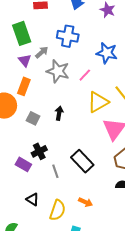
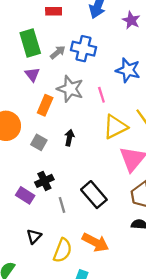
gray arrow: (42, 52) -> (58, 52), moved
pink line: (85, 75) -> (101, 95), turned -64
orange rectangle: (24, 86) -> (45, 105), moved
black triangle: (33, 199) -> (34, 236), turned 40
orange arrow: (86, 202) -> (95, 242), size x1.6

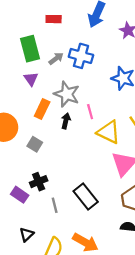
pink line: (101, 95) -> (90, 112), moved
yellow triangle: (115, 127) -> (109, 132), turned 50
black arrow: (69, 138) -> (66, 121), moved

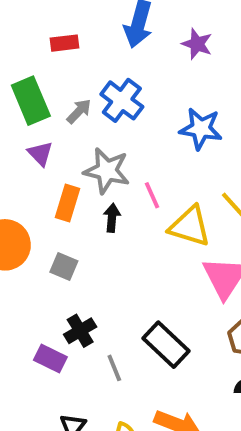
blue cross: (81, 56) -> (122, 100), turned 30

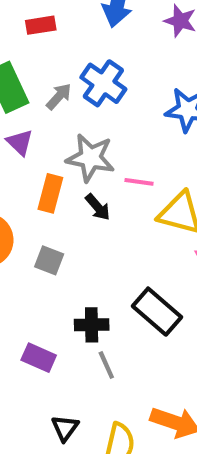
pink line: (152, 195) -> (139, 182), turned -56
black arrow: (112, 218) -> (98, 207), turned 136
black cross: (80, 331) -> (92, 325), moved, turned 32
black rectangle: (166, 345) -> (157, 312), moved

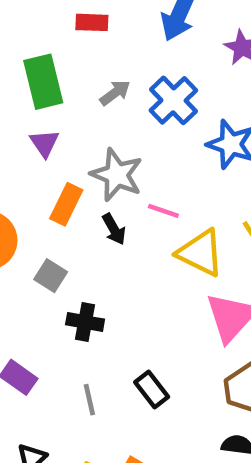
blue cross: (103, 83) -> (173, 100), moved
gray arrow: (59, 96) -> (115, 93), moved
black rectangle: (157, 312) -> (152, 389), moved, size x0.7
black cross: (92, 325) -> (85, 322), moved

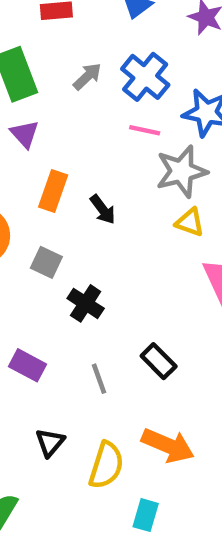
gray star: (117, 175) -> (182, 171), moved, turned -30
pink line: (163, 211) -> (145, 130), moved
yellow triangle: (200, 253) -> (190, 222), size x0.6
black cross: (85, 322) -> (86, 303), turned 30

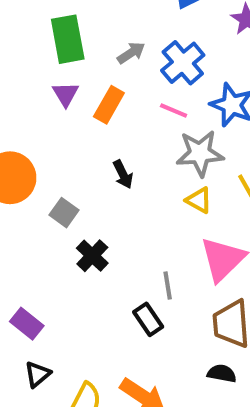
orange rectangle: (53, 191) -> (109, 105), moved
purple rectangle: (27, 365) -> (27, 324), moved
gray line: (99, 379) -> (168, 286), moved

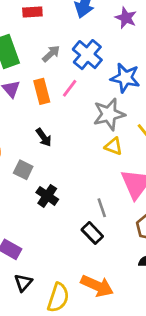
orange rectangle: (109, 105) -> (42, 91), turned -35
pink line: (174, 110) -> (70, 88), moved, turned -66
black arrow: (123, 174) -> (44, 137), moved

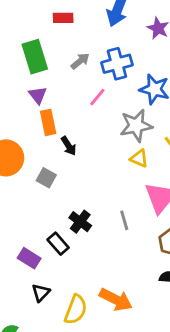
blue cross: (87, 55) -> (117, 64), turned 32
orange rectangle: (42, 91) -> (48, 122), moved
black cross: (47, 196) -> (80, 222), moved
black rectangle: (92, 233) -> (58, 244), moved

